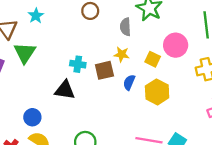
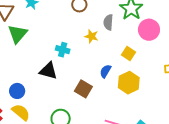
pink circle: (176, 45) -> (149, 30), moved
yellow star: (122, 54) -> (91, 36), moved
brown square: (104, 70) -> (83, 89), moved, turned 36

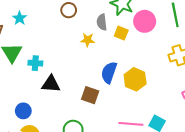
cyan cross: (63, 50) -> (35, 63), moved
yellow square: (129, 54) -> (121, 33), moved
blue semicircle: (105, 71) -> (109, 72), size x1.5

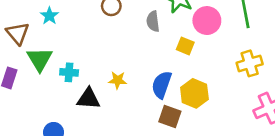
yellow square: (121, 33) -> (185, 46), moved
yellow star: (88, 40) -> (118, 80), moved
brown square: (90, 95) -> (170, 116), moved

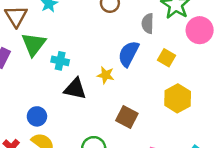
yellow square: (185, 46) -> (166, 58), moved
blue semicircle: (162, 85) -> (129, 54), moved
brown square: (170, 116) -> (127, 117), moved

